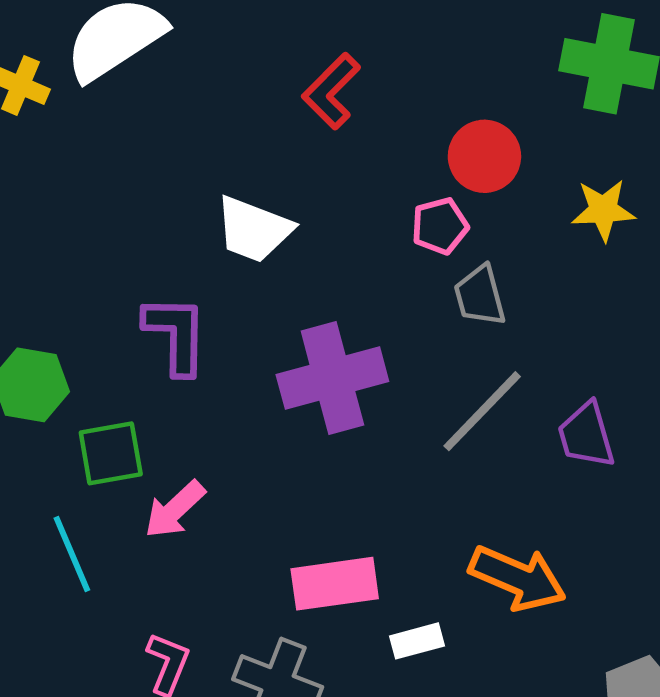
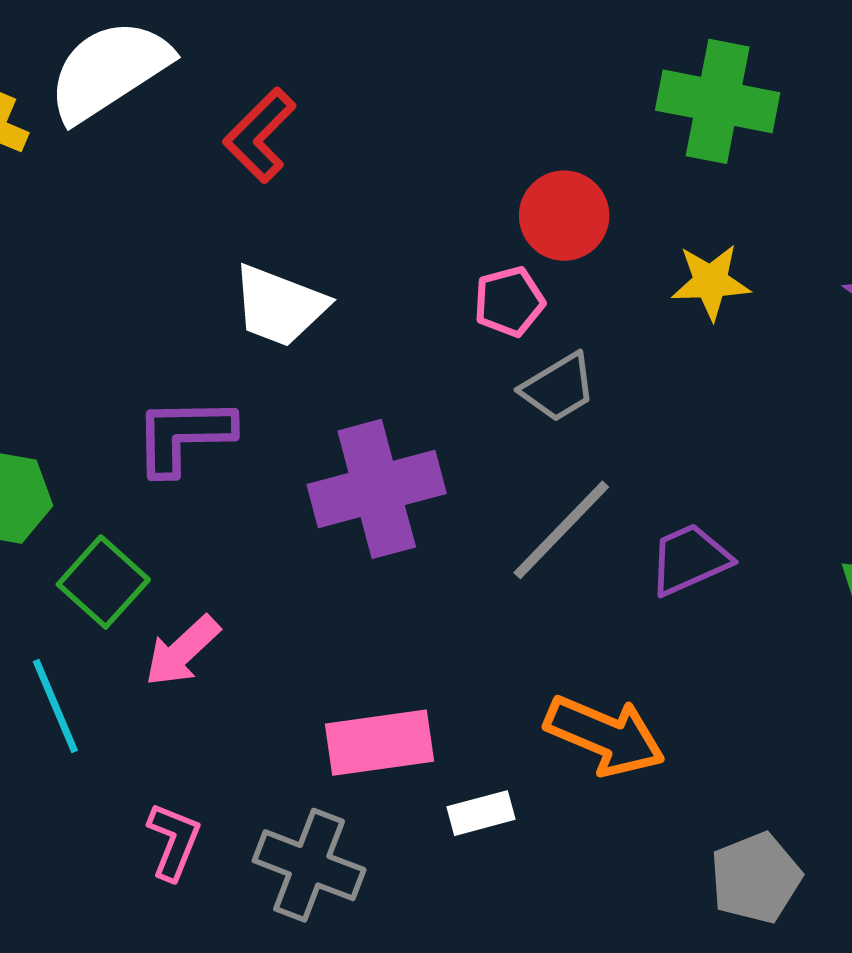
red L-shape: (331, 91) -> (260, 135), moved
gray trapezoid: (480, 296) -> (558, 388), turned -106
purple L-shape: (176, 335) -> (184, 435), turned -92
purple trapezoid: (586, 435) -> (690, 559), turned 82
green square: (111, 453) -> (103, 582), turned -38

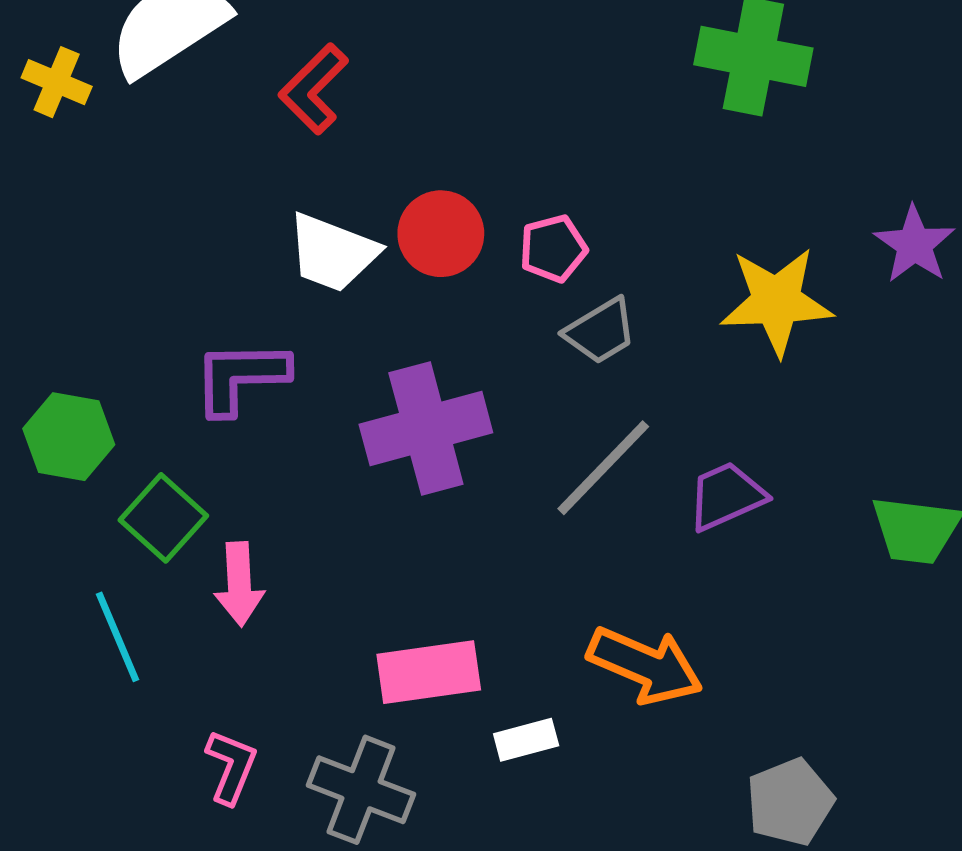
red circle: (564, 216) -> (441, 234), moved
yellow star: (711, 282) -> (776, 301), moved, size x1.5
pink arrow: (182, 651) -> (239, 584), turned -50

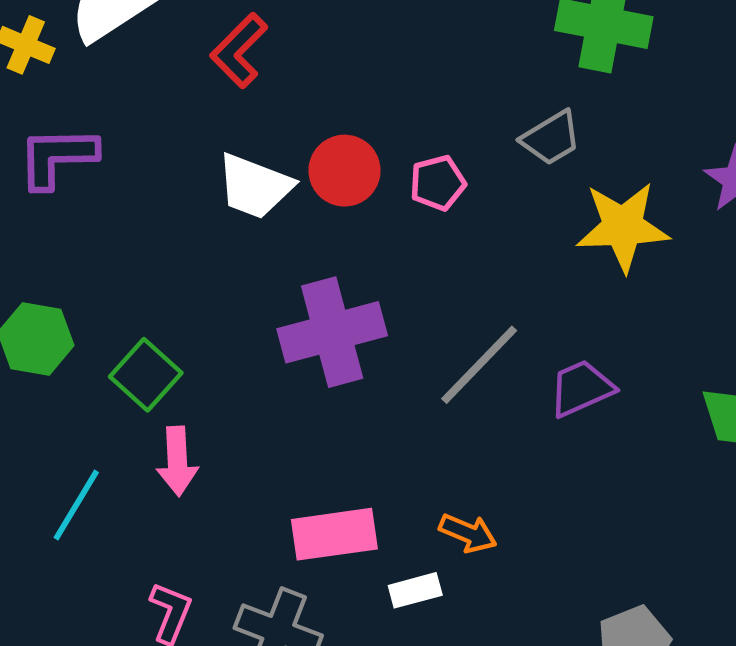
gray trapezoid: (601, 331) -> (551, 138), moved
purple L-shape: (241, 377) -> (57, 157), moved
green square: (163, 518) -> (146, 375), moved
cyan line: (117, 637) -> (76, 505), turned 54
orange arrow: (645, 665) -> (468, 533), moved, size x0.6

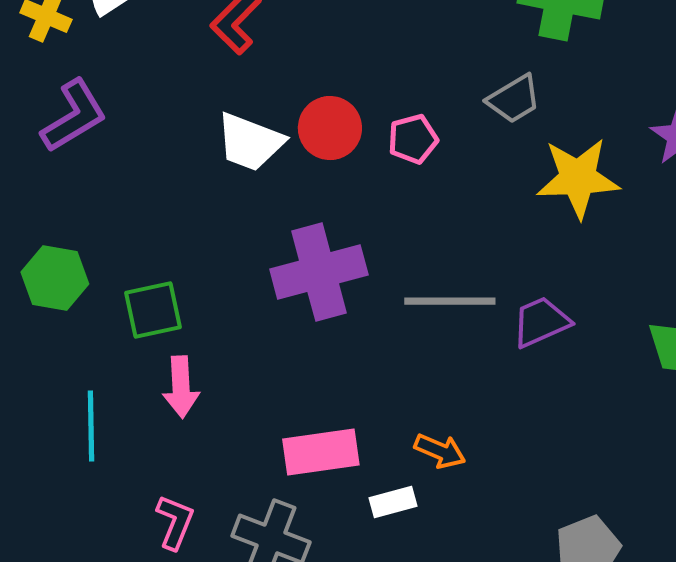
purple L-shape: (57, 157) -> (74, 116), turned 150
gray line: (479, 365) -> (450, 301), turned 46
green square: (146, 375) -> (153, 310), turned 36
cyan line: (76, 505) -> (91, 426), turned -32

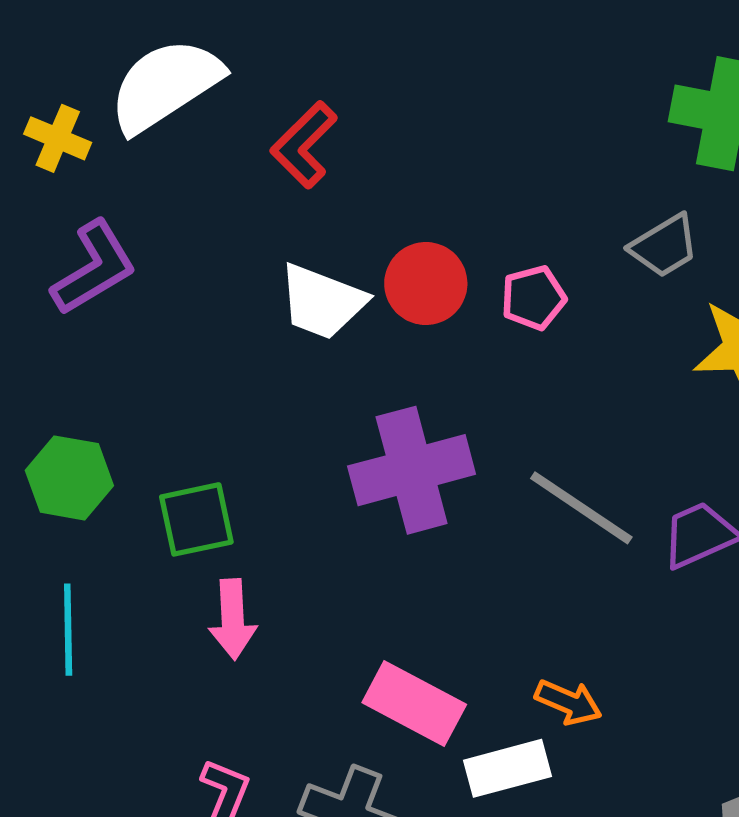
gray line: (450, 301) -> (581, 508), turned 34
cyan line: (91, 426) -> (68, 630), moved
pink rectangle: (321, 452) -> (414, 703), turned 36
white rectangle: (393, 502) -> (507, 768), size x1.4

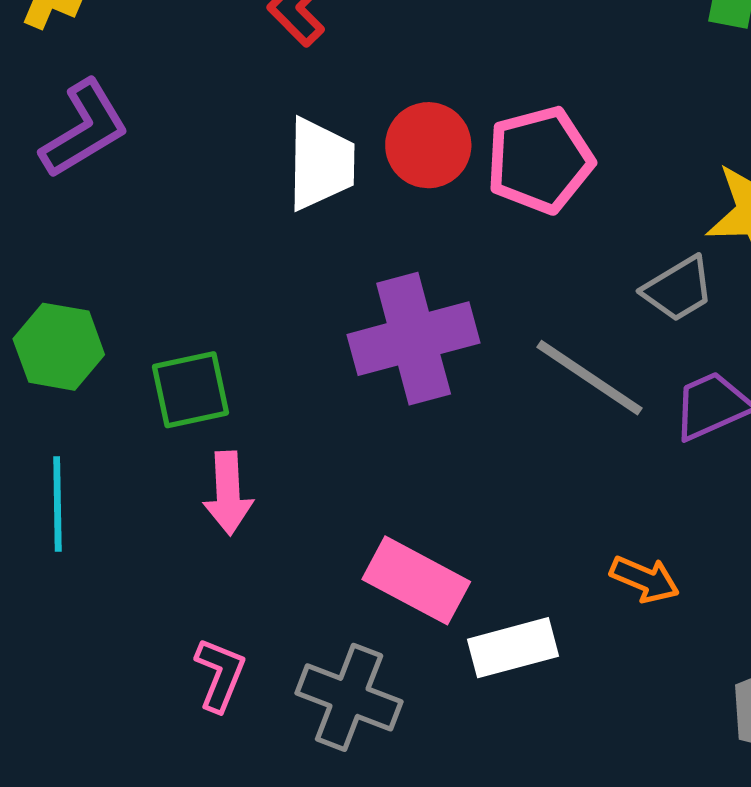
gray trapezoid: (664, 246) -> (678, 289), moved
pink pentagon: (533, 298) -> (540, 160), size x1.6
white trapezoid: (322, 302) -> (321, 164), turned -110
orange arrow: (568, 702) -> (645, 579), moved

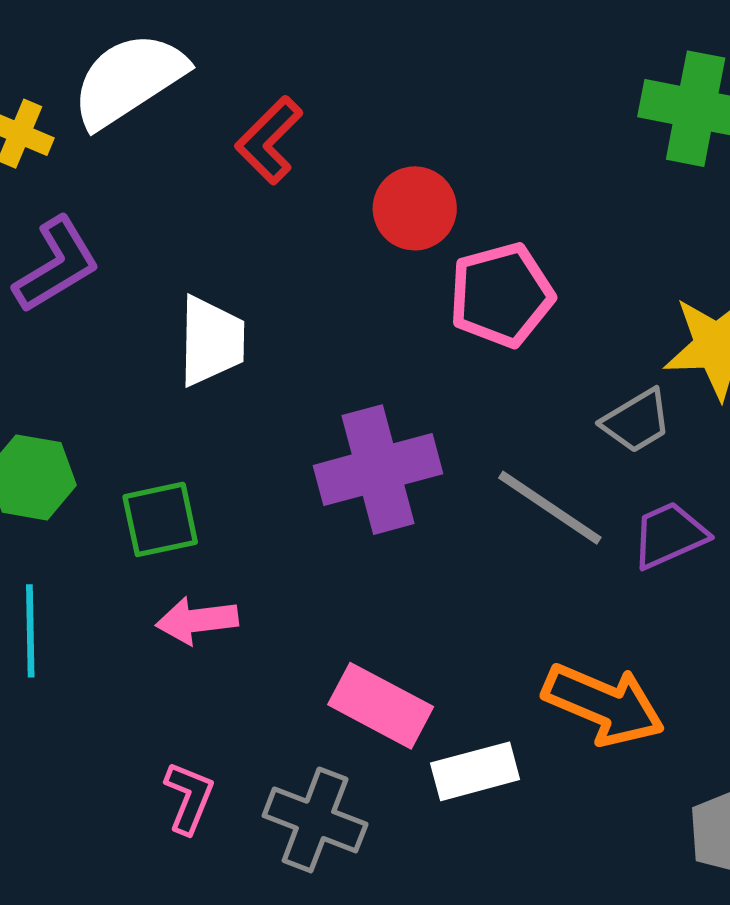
red circle: (428, 145) -> (415, 208), moved
white trapezoid: (321, 164) -> (211, 341), moved
pink arrow: (228, 493) -> (197, 620), turned 86
orange arrow: (645, 579) -> (604, 704), size x1.8

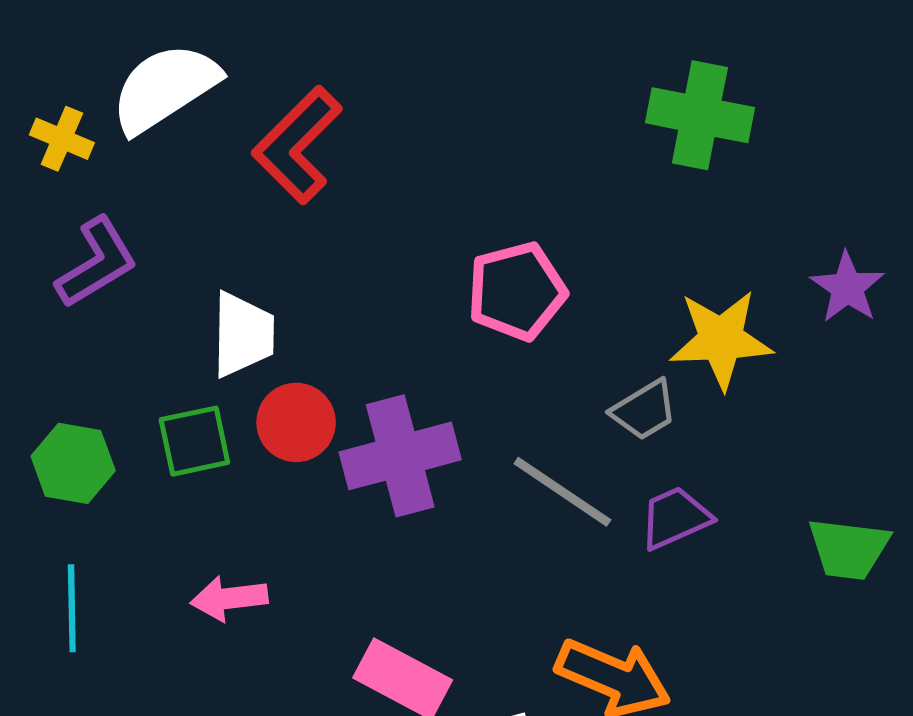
red L-shape: (269, 140) -> (297, 145), size x1.4
red circle: (415, 208) -> (296, 422), moved
green square: (160, 519) -> (194, 441), moved

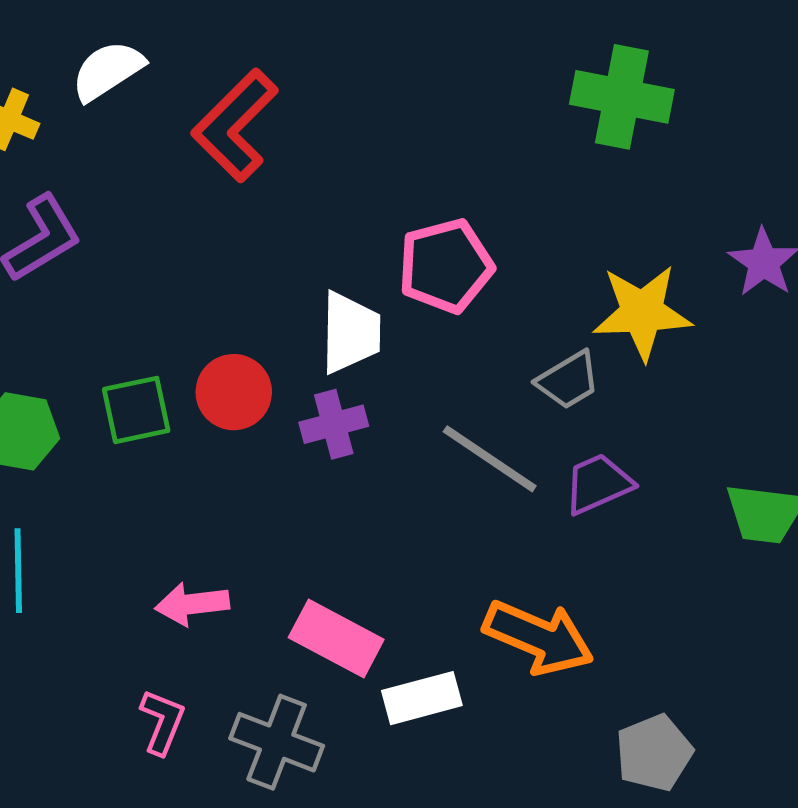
white semicircle: (165, 88) -> (108, 71), size x0.7
white trapezoid: (243, 334) -> (350, 333), moved
purple cross: (400, 456) -> (334, 424), size x0.6
pink arrow: (229, 598) -> (192, 604), moved

